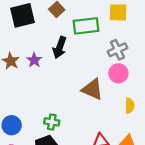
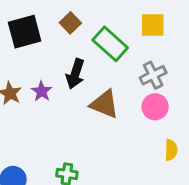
green rectangle: (86, 26) -> (110, 44), turned 50
brown triangle: (92, 89) -> (104, 104), moved

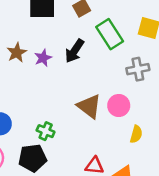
brown triangle: (104, 104) -> (89, 106), moved
pink circle: (155, 107) -> (119, 106), moved

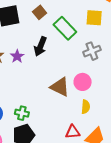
green cross: (46, 131) -> (22, 113), moved
yellow semicircle: (136, 134) -> (86, 107), moved

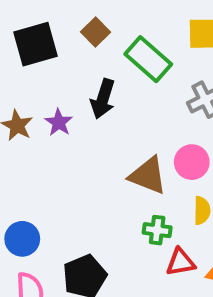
green cross: (22, 113) -> (157, 230), moved

